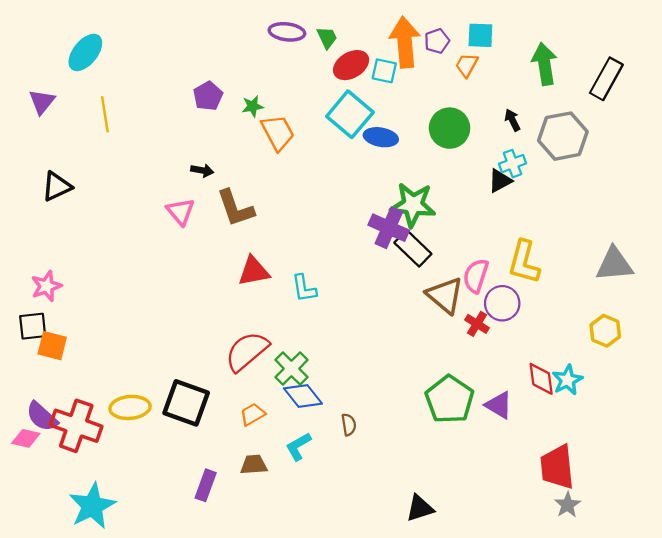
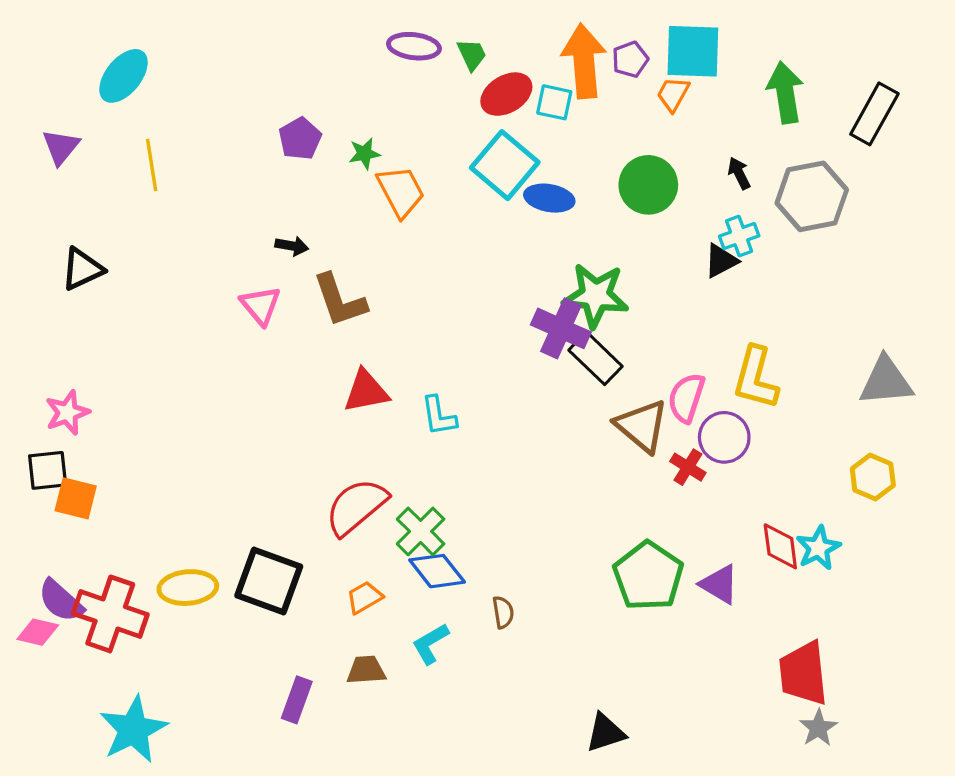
cyan square: (480, 35) -> (693, 51), size x1.5

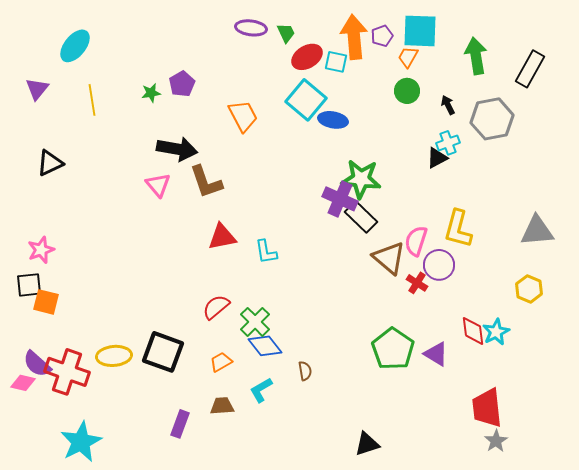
green star: (364, 153) -> (151, 93), moved
green circle: (648, 185) -> (407, 91), moved, size x0.7
black arrow: (292, 246) -> (177, 149), size x2.0
red semicircle: (356, 507) -> (216, 307), size x0.7

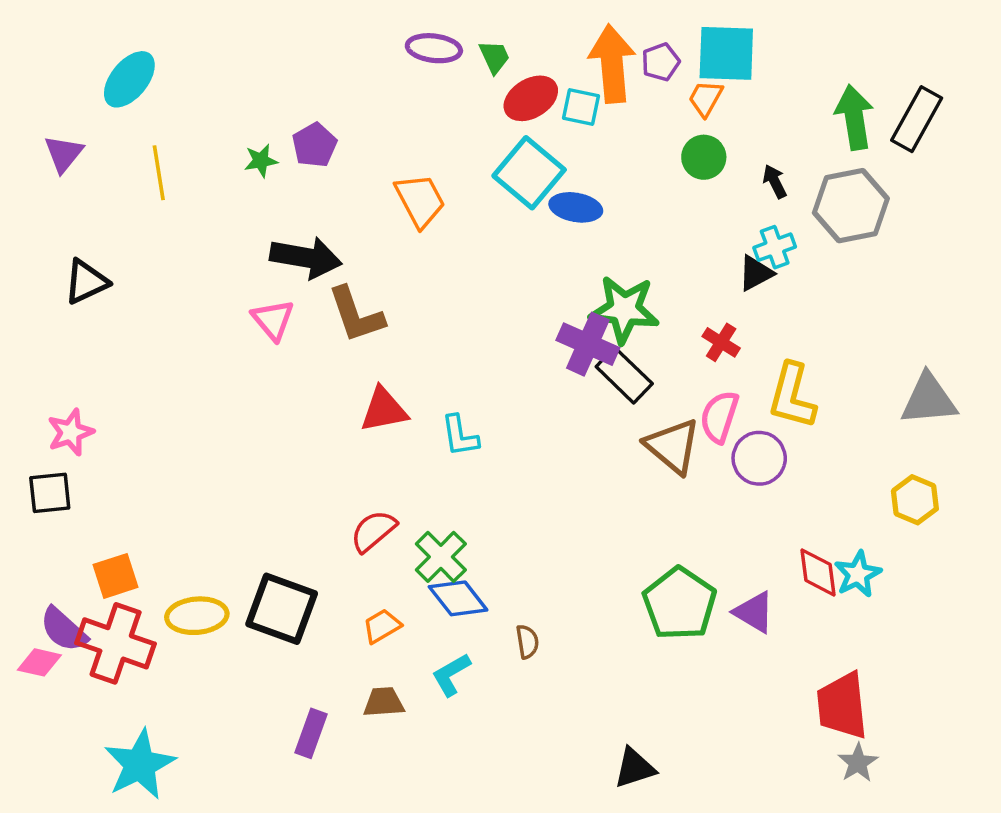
green arrow: (476, 56) -> (854, 117), moved
red cross: (417, 283) -> (721, 342), moved
orange square: (46, 302) -> (116, 576), moved, turned -32

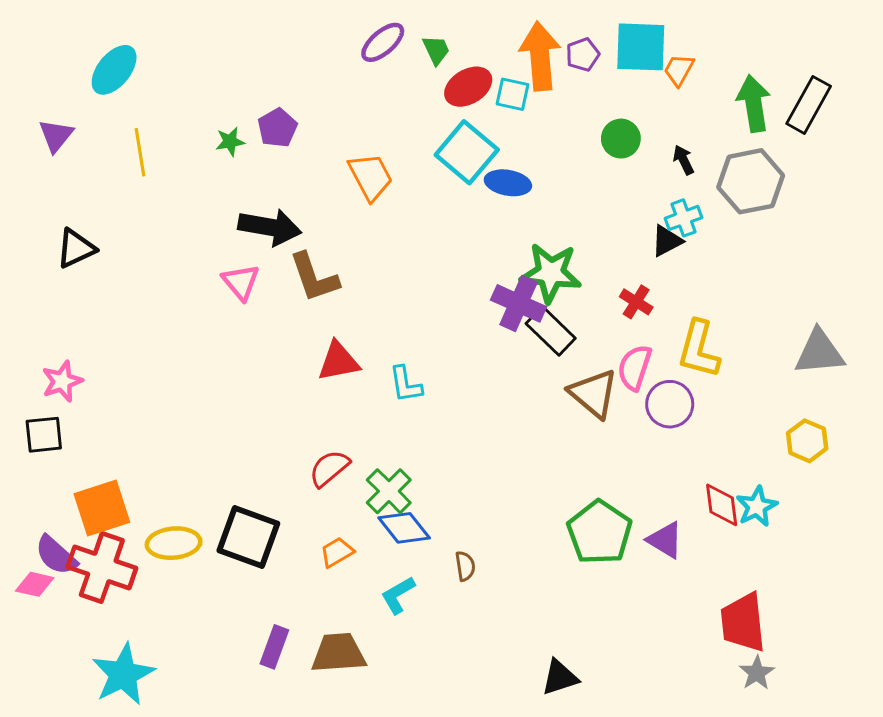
purple ellipse: (434, 48) -> (383, 42), turned -48
orange trapezoid: (706, 98) -> (679, 70), moved
orange square: (116, 576) -> (102, 508), size x1.4
brown trapezoid: (384, 702) -> (338, 653), moved, size x1.5

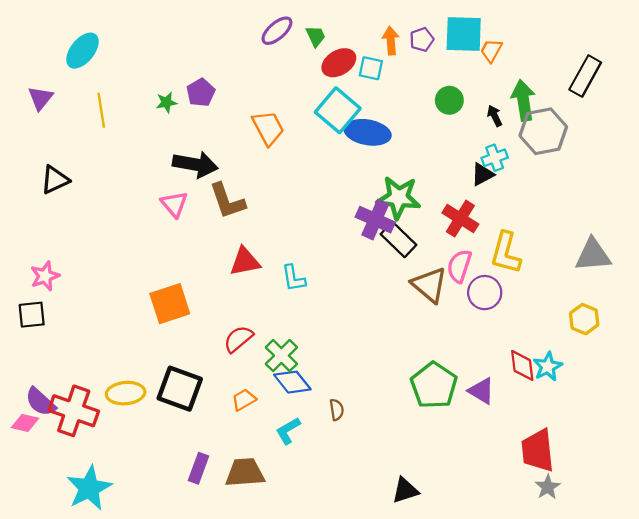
orange arrow: (540, 56) -> (391, 41), size x0.6
green arrow: (754, 103) -> (523, 100), moved
blue ellipse: (508, 183) -> (368, 132), size x1.4
red cross: (636, 302) -> (460, 219), size x1.5
orange square: (102, 508) -> (170, 304), moved

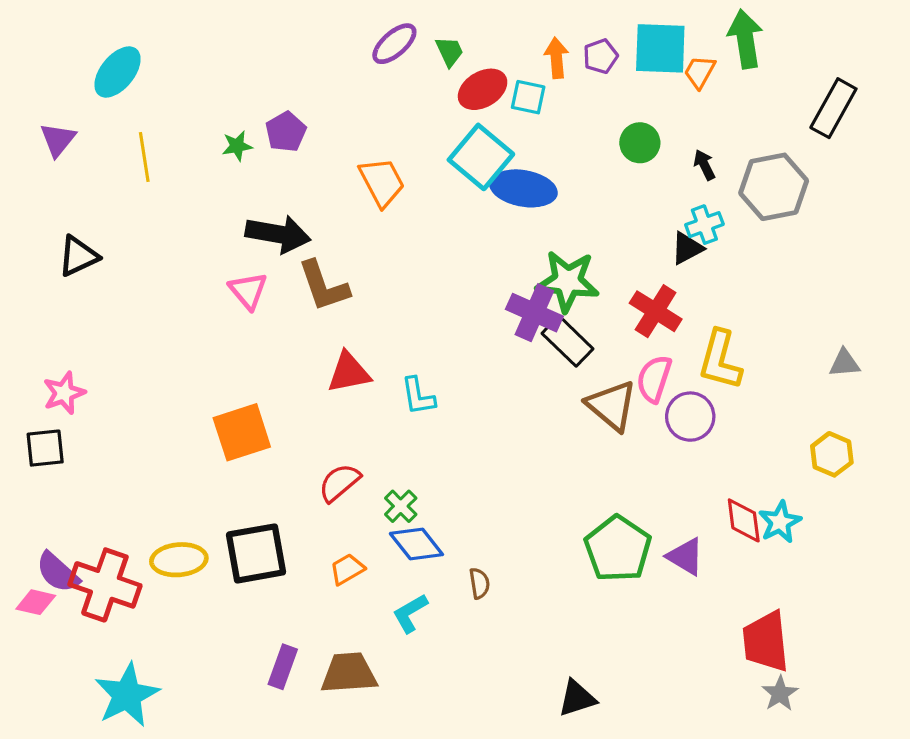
green arrow: (523, 100) -> (745, 39), moved
gray triangle: (593, 255) -> (844, 363), size x0.6
green cross: (281, 356) -> (401, 506), size x0.7
black square: (180, 389) -> (256, 553), turned -30

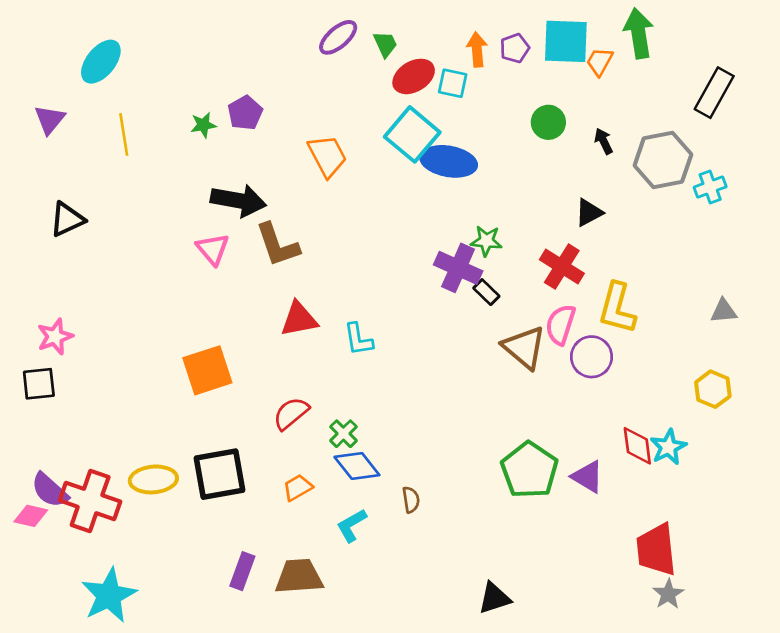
cyan cross: (704, 225) -> (710, 187), moved
green star: (567, 281) -> (486, 241), size x0.6
black rectangle: (567, 341) -> (486, 292), size x0.6

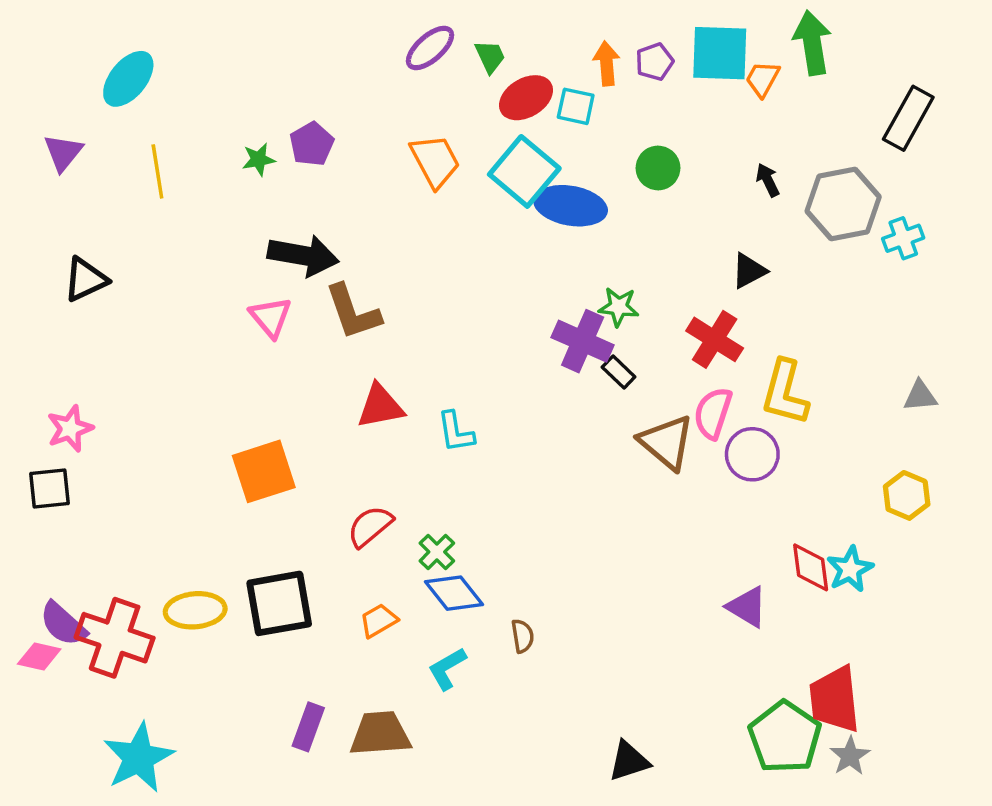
green circle: (548, 122) -> (658, 168), moved
orange trapezoid: (327, 156) -> (435, 161), moved
green pentagon: (530, 470) -> (785, 737), moved

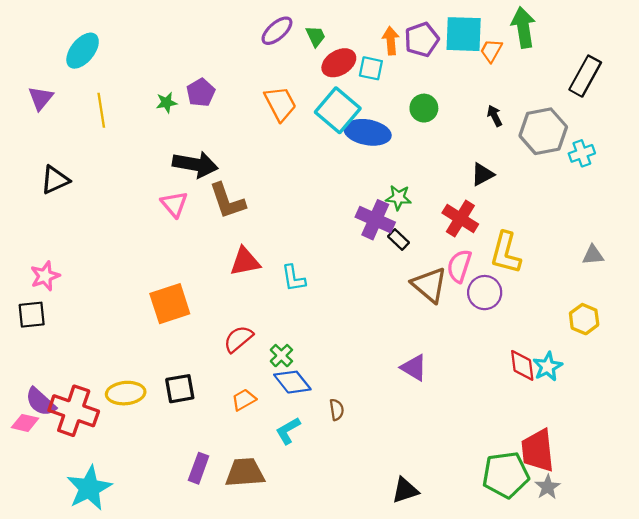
purple pentagon: (655, 62) -> (422, 40), size x1.4
black square: (279, 603) -> (180, 389), size x0.7
purple triangle: (747, 607) -> (414, 368), moved
green pentagon: (785, 737) -> (506, 475), turned 30

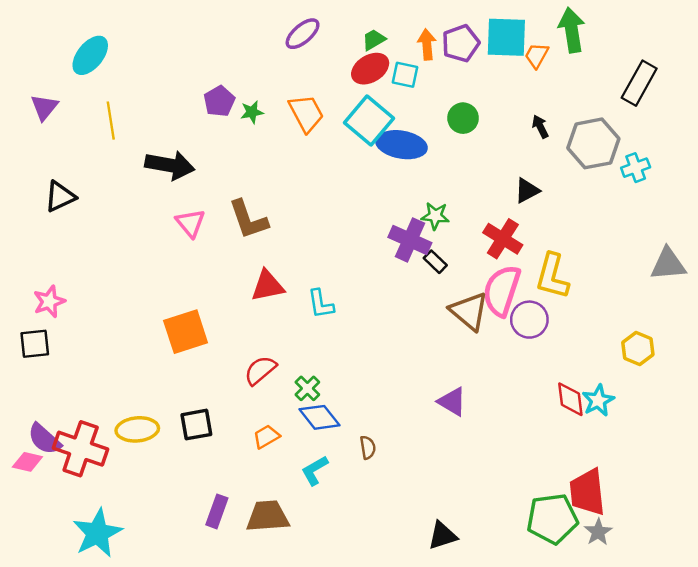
green trapezoid: (316, 36) -> (374, 40), moved, turned -95
green star: (166, 103) -> (252, 112), moved
black arrow: (195, 164) -> (170, 165), moved
gray triangle: (593, 255) -> (668, 264), moved, size x1.5
pink semicircle: (459, 266) -> (502, 291), size x1.4

